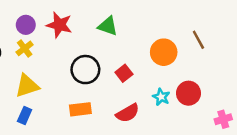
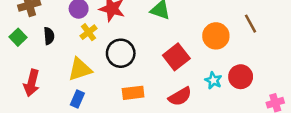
yellow cross: (25, 48) -> (89, 32), moved
black circle: (85, 70) -> (121, 53), moved
red square: (124, 73) -> (176, 57), size x1.5

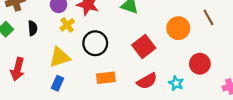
cyan star: (213, 80) -> (176, 83), moved

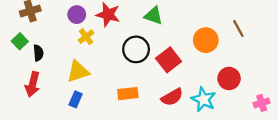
black semicircle: (33, 28) -> (38, 53), moved
black circle: (95, 43) -> (136, 49), moved
cyan star: (176, 83) -> (203, 99), size x1.5

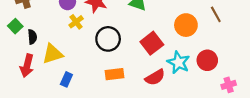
black circle: (136, 49) -> (108, 39), moved
yellow triangle: (78, 72) -> (53, 54), moved
cyan star: (203, 99) -> (178, 62), moved
pink cross: (262, 103) -> (229, 85), moved

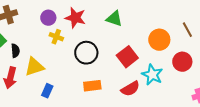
yellow cross: (76, 22) -> (56, 37), turned -32
red circle: (207, 60) -> (182, 62), moved

